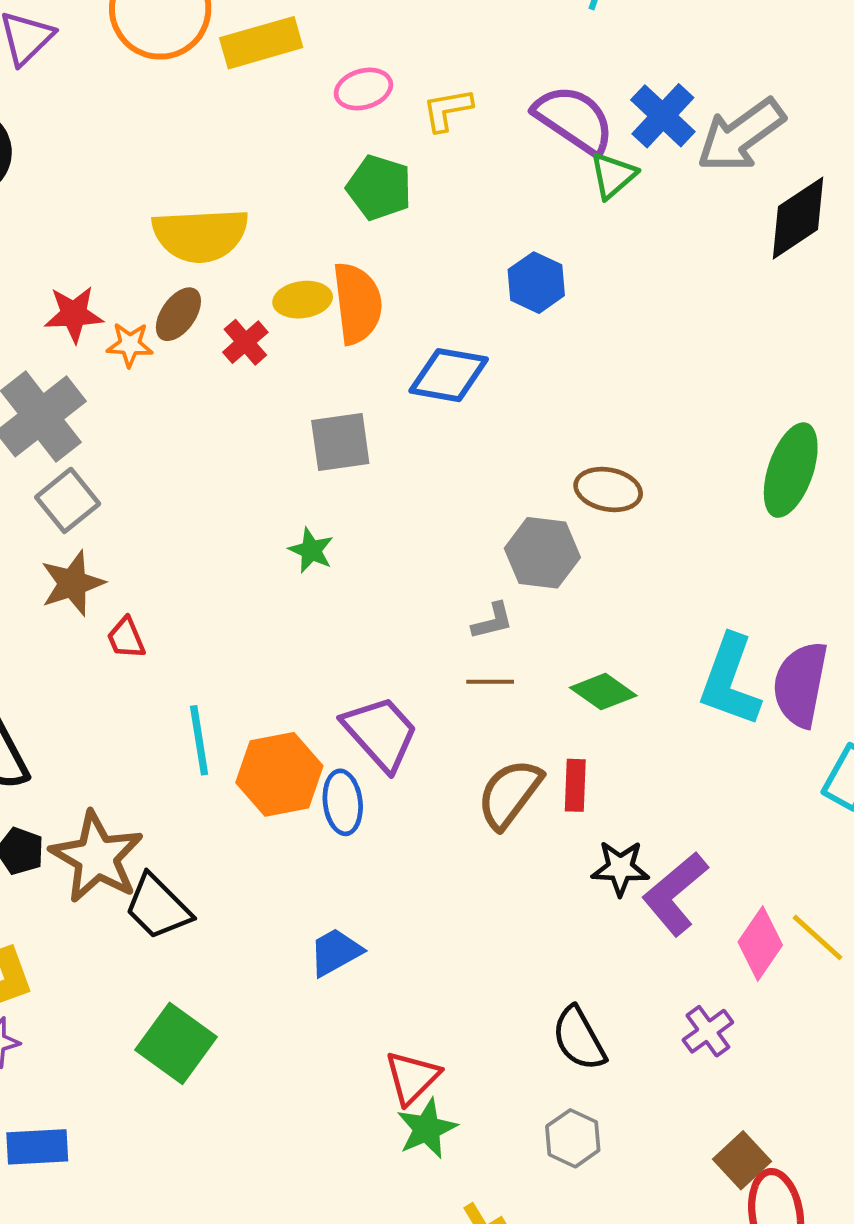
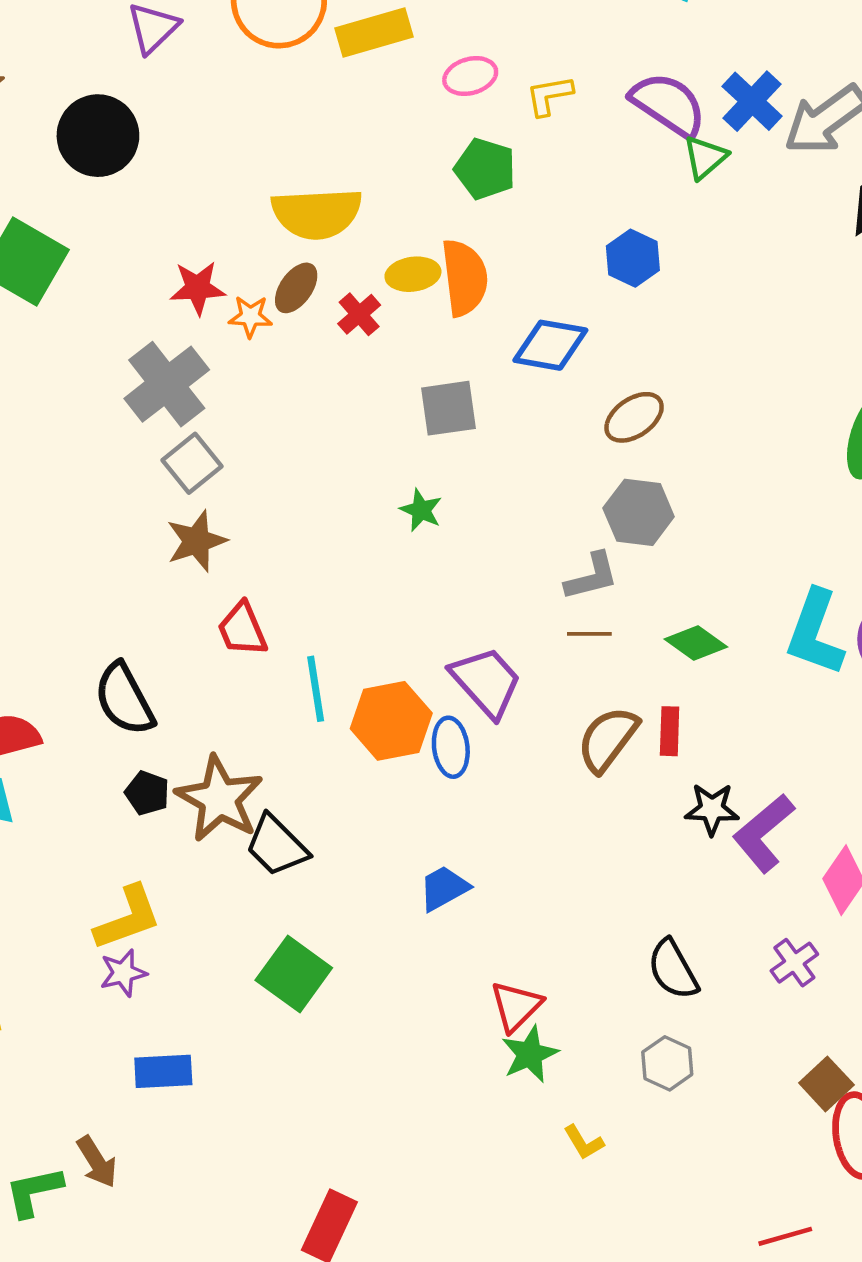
brown ellipse: (608, 489) -> (634, 417), moved, turned -46
gray L-shape: (492, 621) -> (592, 577), size x1.4
red trapezoid: (126, 638) -> (242, 629), moved, size x1.4

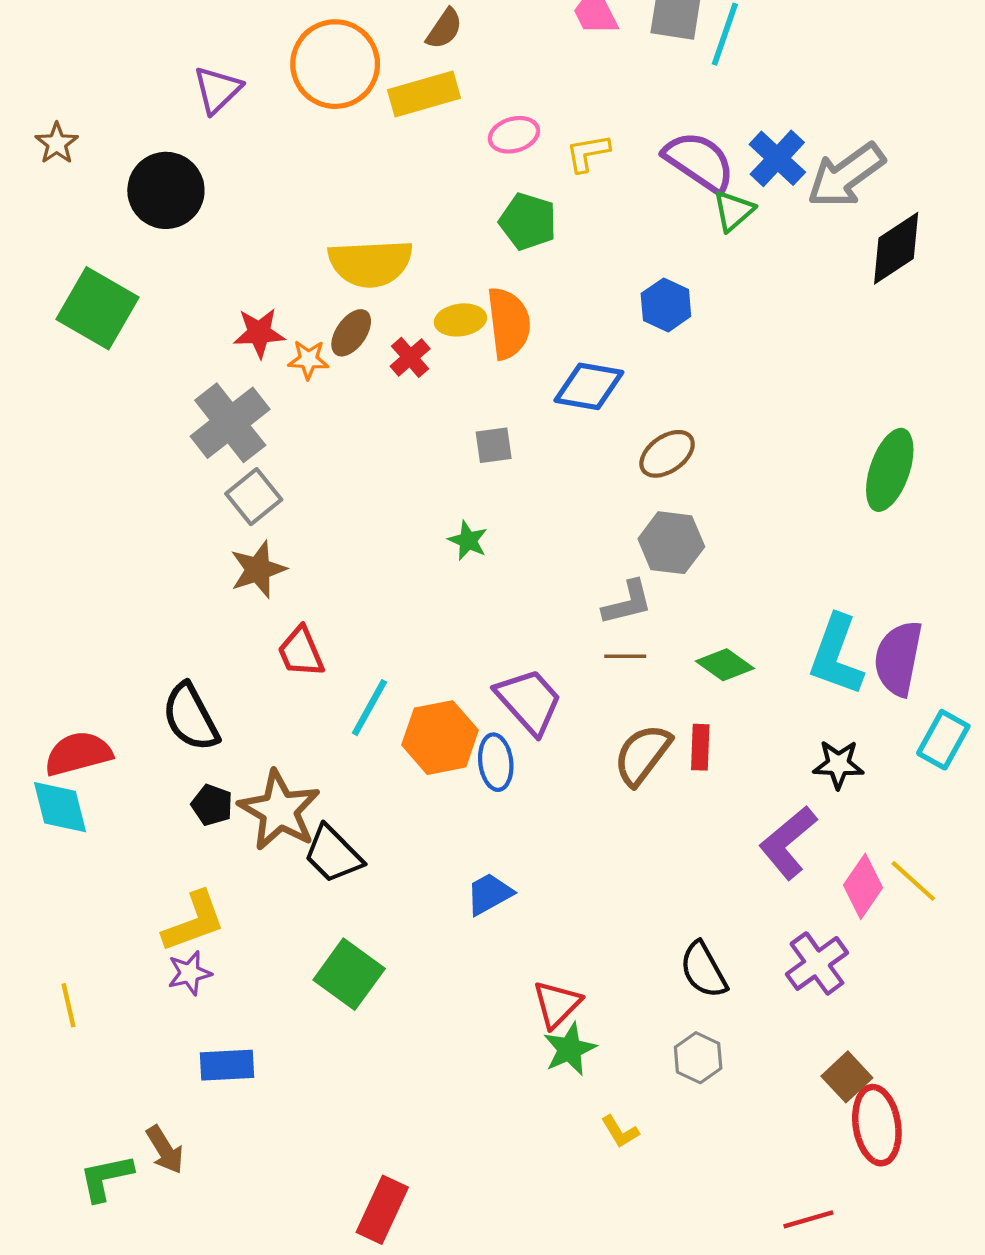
gray square: (448, 408) -> (494, 445), size x0.7
cyan line: (316, 689) -> (369, 708), turned 38
black star: (712, 809) -> (838, 764), moved
purple cross: (794, 963) -> (817, 963), size x1.4

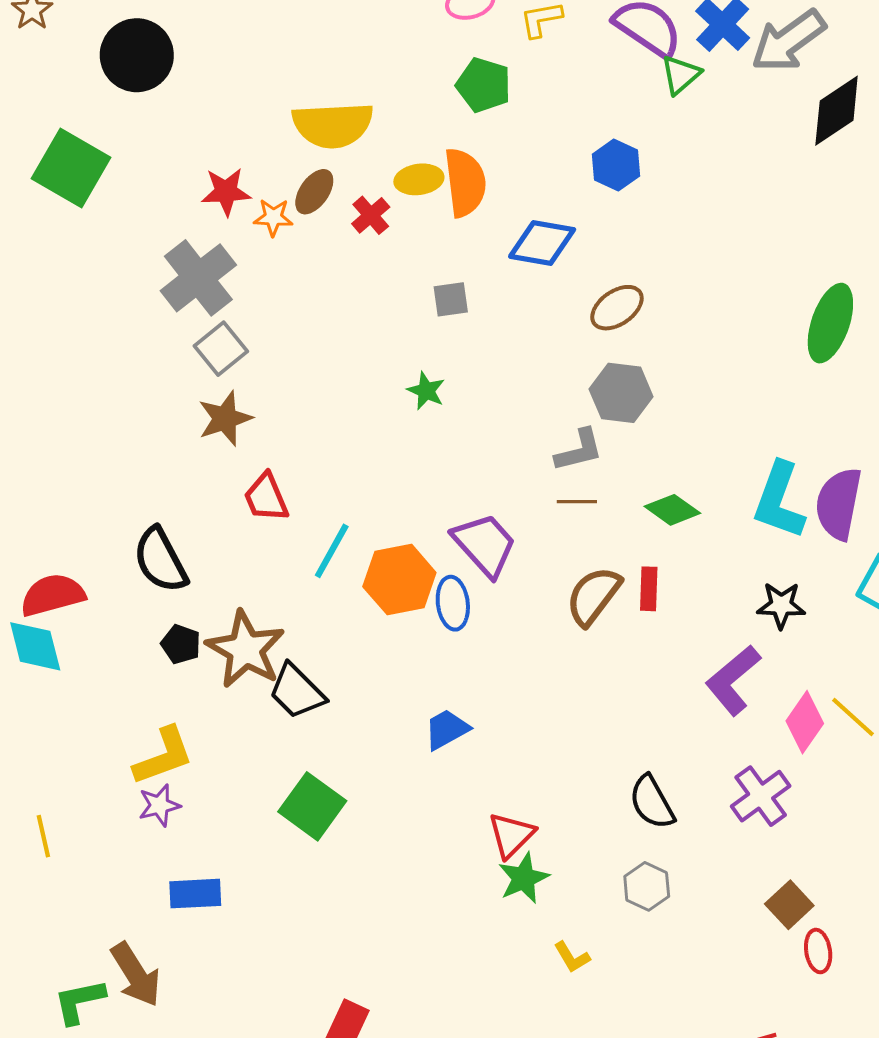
red ellipse: (877, 1125) -> (818, 951), size x0.6
brown arrow: (165, 1150) -> (136, 975), size x1.4

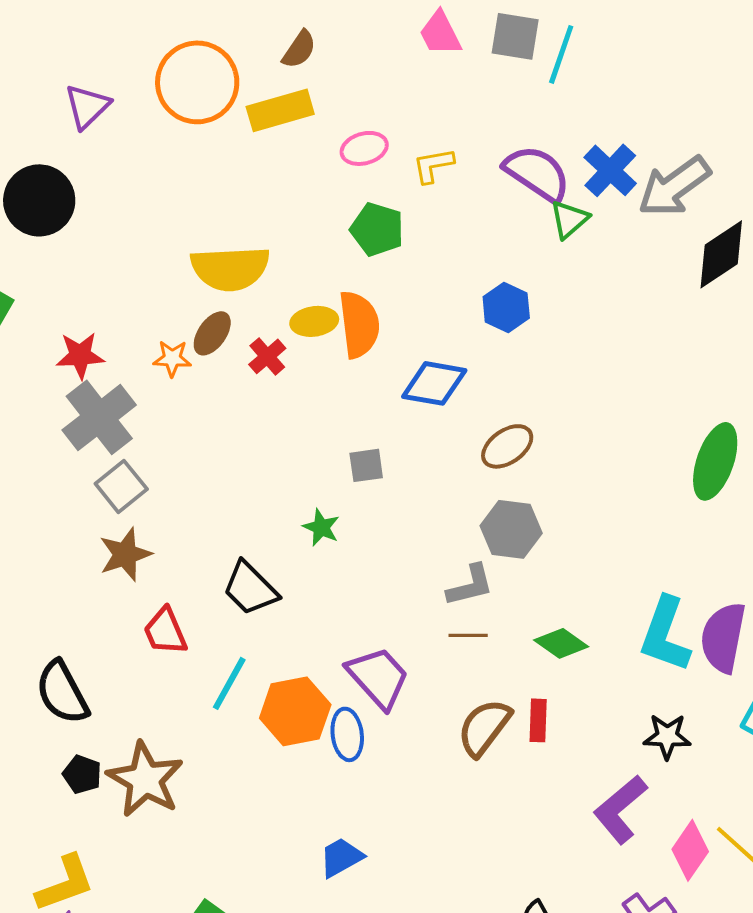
red star: (226, 192) -> (80, 355), moved
gray square: (451, 299) -> (366, 465), moved
black trapezoid: (297, 691) -> (250, 588), moved

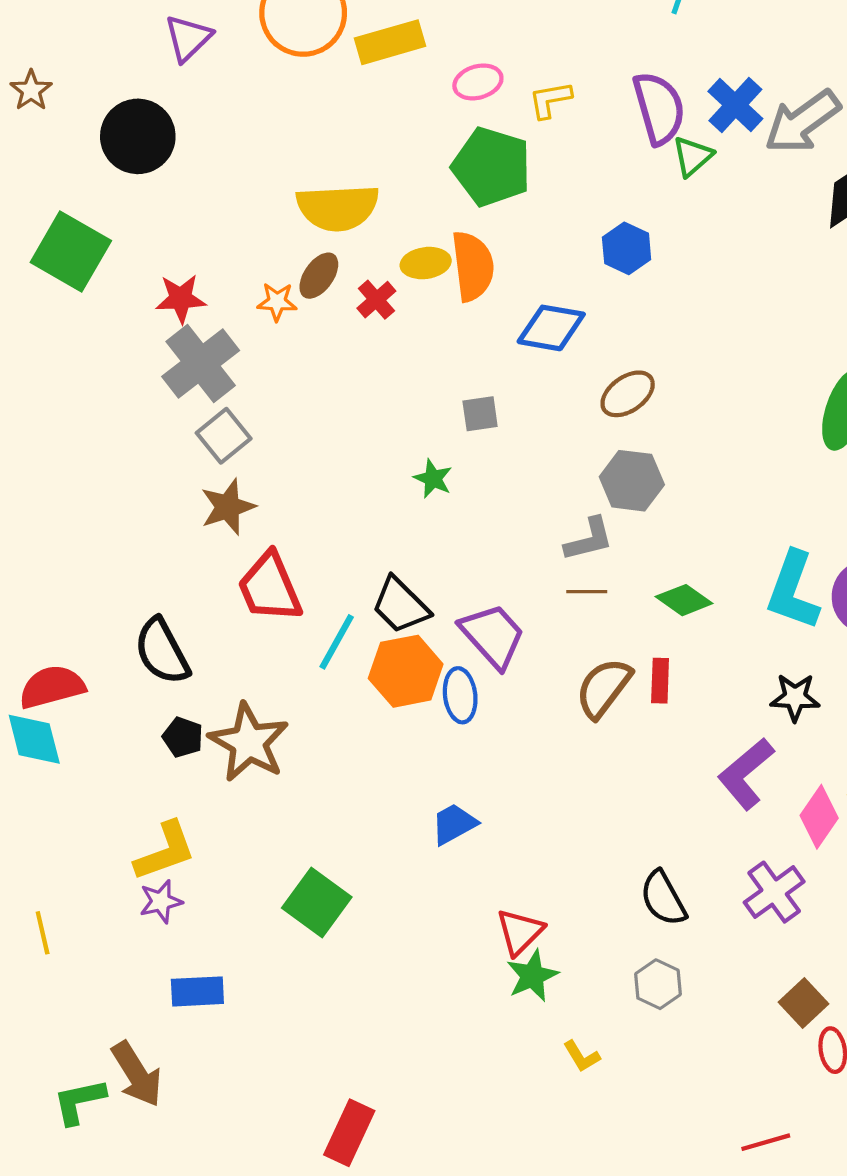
purple semicircle: (537, 173) -> (659, 108), turned 40
green pentagon: (377, 229) -> (492, 167), size x1.4
black trapezoid: (250, 588) -> (400, 605), moved
red trapezoid: (165, 631) -> (270, 587), size x1.4

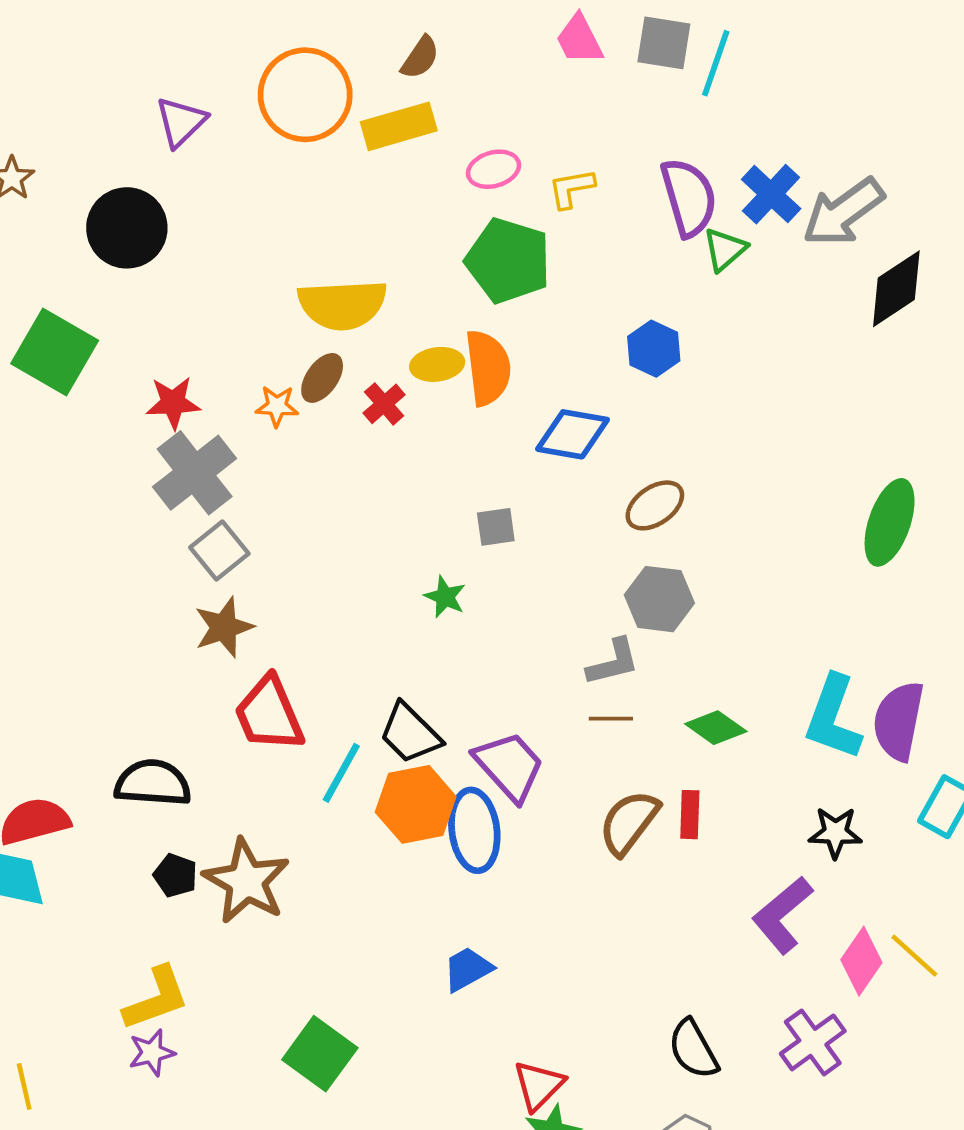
black semicircle: (162, 651) -> (153, 783), turned 122
blue ellipse: (460, 695) -> (474, 830), size x1.4

